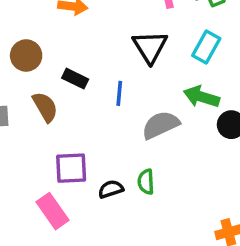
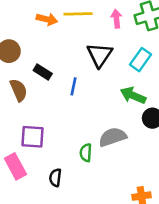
gray semicircle: (161, 125) -> (113, 137), moved
black semicircle: (111, 189) -> (55, 178), moved, turned -72

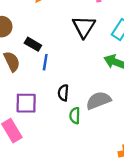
blue line: (74, 86) -> (45, 62), moved
black semicircle: (55, 178) -> (63, 93), moved

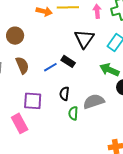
black rectangle: (33, 44) -> (68, 61), moved
blue line: (45, 62) -> (50, 67), turned 48

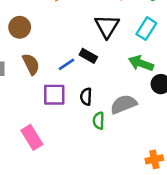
purple square: (33, 101) -> (54, 95), moved

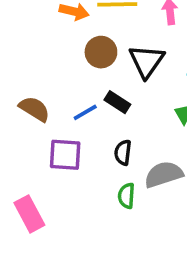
brown circle: (20, 27) -> (101, 52), moved
brown semicircle: (31, 64) -> (34, 109), turned -35
black semicircle: (86, 97) -> (123, 152), moved

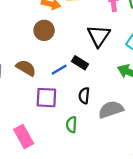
brown circle: (101, 52) -> (44, 30), moved
green semicircle: (126, 196) -> (71, 125), moved

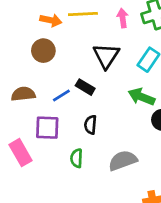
brown semicircle: (26, 68) -> (23, 94), turned -36
gray semicircle: (111, 110) -> (123, 160), moved
pink rectangle: (24, 137) -> (20, 153), moved

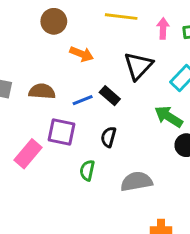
orange arrow: (51, 20) -> (82, 54), moved
brown circle: (43, 51) -> (54, 21), moved
pink rectangle: (20, 153) -> (28, 154), turned 60

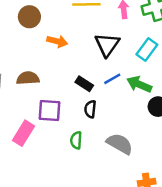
black rectangle: (110, 96) -> (84, 84), moved
blue line: (83, 100) -> (112, 79), moved
gray semicircle: (136, 182) -> (120, 144), turned 48

